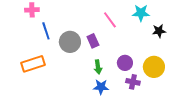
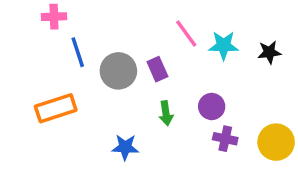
cyan star: (141, 13) -> (224, 45), moved
yellow circle: (154, 67) -> (276, 142), moved
blue star: (101, 87) -> (125, 147), moved

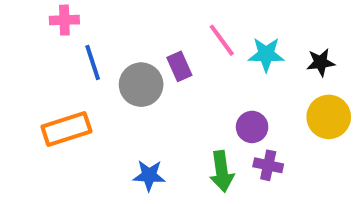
purple rectangle: (157, 69) -> (179, 66), moved
green arrow: (166, 113) -> (222, 171), moved, size x1.4
yellow circle: (276, 142) -> (329, 117), moved

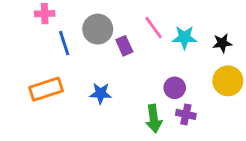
gray circle: (141, 85) -> (98, 29), moved
blue star: (149, 175) -> (101, 93), moved

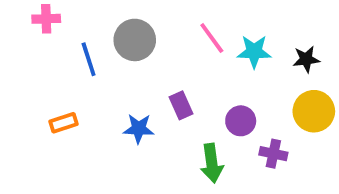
pink cross: (45, 14) -> (46, 19), moved
purple rectangle: (124, 46) -> (181, 105), moved
orange rectangle: (46, 89) -> (63, 123), size x0.6
purple cross: (186, 114) -> (273, 154), moved

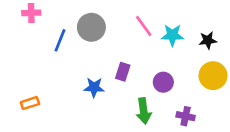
blue line: (89, 59) -> (60, 40), turned 40
purple rectangle: (181, 105) -> (123, 72), turned 42
orange rectangle: (63, 123) -> (30, 103), moved
purple cross: (273, 154) -> (186, 116), moved

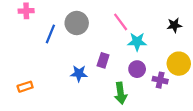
cyan star: (172, 35) -> (137, 42), moved
black star: (208, 40) -> (174, 25), moved
purple cross: (186, 116) -> (160, 80), moved

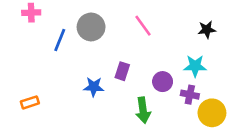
cyan star: (137, 42) -> (195, 66), moved
yellow circle: (179, 64) -> (212, 113), moved

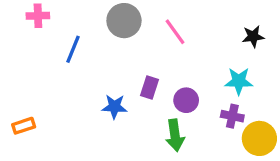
gray circle: (91, 27) -> (124, 21), moved
purple circle: (163, 82) -> (186, 100), moved
orange rectangle: (30, 102) -> (24, 126), moved

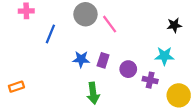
pink line: (175, 32) -> (110, 24), moved
blue star: (114, 107) -> (81, 59), moved
purple cross: (232, 116) -> (150, 80), moved
green arrow: (175, 135) -> (93, 93), moved

